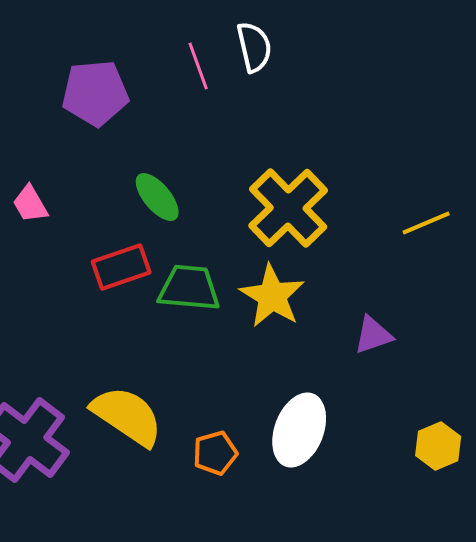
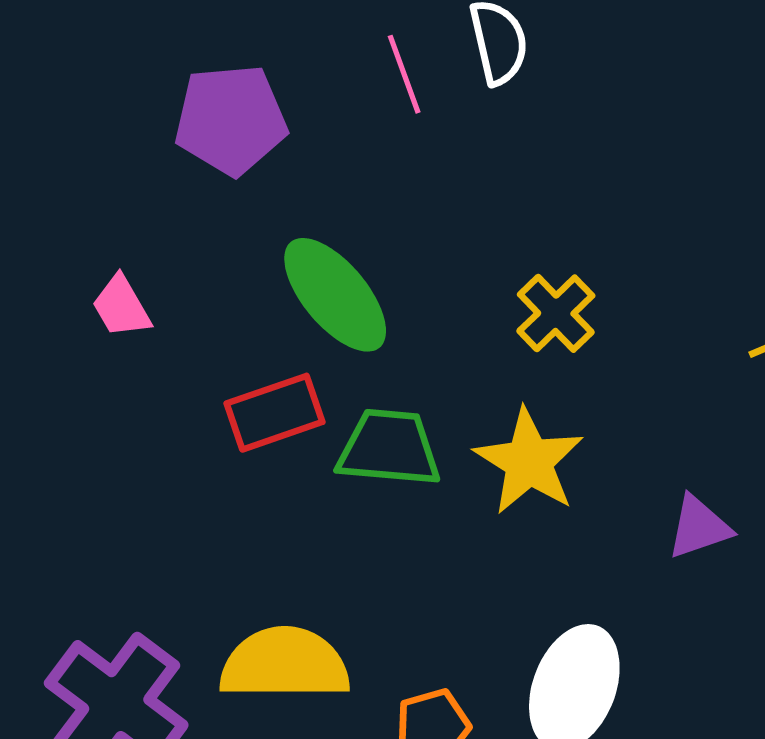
green ellipse: (157, 197) -> (335, 295), size x1.4
yellow cross: (288, 208) -> (556, 313), size x0.6
yellow semicircle: (127, 416) -> (285, 664), turned -34

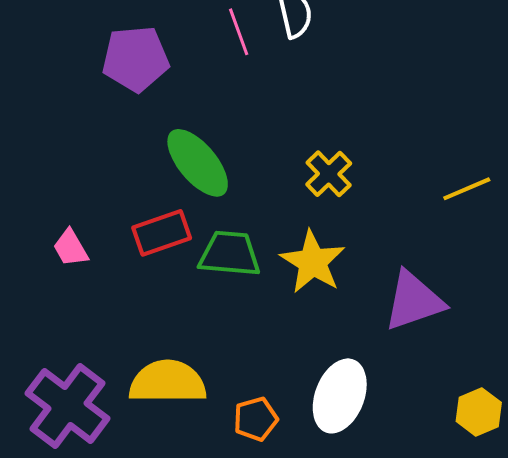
pink trapezoid: (121, 307) -> (71, 248), moved
purple triangle: (699, 527) -> (414, 301), size x1.6

